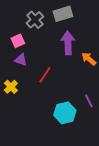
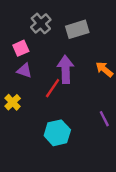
gray rectangle: (63, 14) -> (77, 29), moved
purple arrow: (68, 43) -> (66, 69), moved
cyan hexagon: (65, 113) -> (57, 133), moved

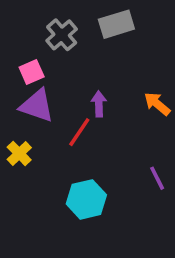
gray rectangle: (77, 29) -> (116, 24), moved
purple arrow: (66, 69) -> (99, 104), size x0.6
purple triangle: (24, 70) -> (37, 106), size x1.5

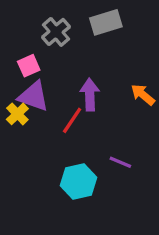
purple arrow: (99, 104) -> (90, 95), size x1.4
yellow cross: (19, 153) -> (17, 114), moved
purple line: (157, 178) -> (120, 162), moved, turned -40

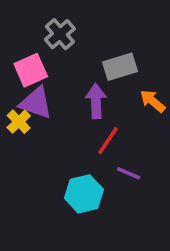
gray rectangle: (106, 22) -> (120, 67), moved
pink square: (29, 66) -> (31, 70), size x1.4
red line: (72, 120) -> (108, 141), moved

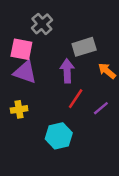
pink square: (31, 70) -> (21, 49), turned 35
yellow cross: (19, 122) -> (19, 109), moved, turned 35
purple line: (129, 173) -> (101, 108), moved, turned -63

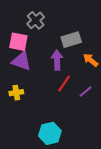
cyan hexagon: (59, 136) -> (50, 133), moved

